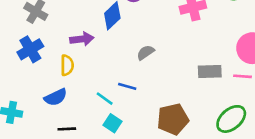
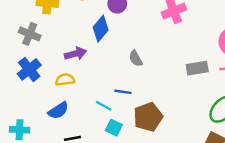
gray semicircle: (145, 53) -> (136, 58), turned -77
yellow semicircle: (67, 65) -> (65, 80), turned -90
brown pentagon: (173, 119) -> (148, 117), moved

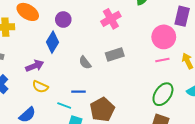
gray rectangle: (197, 68) -> (115, 54), moved
yellow semicircle: (65, 80) -> (40, 87), moved, turned -140

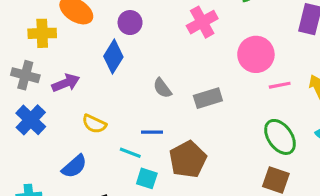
pink circle: (164, 37) -> (256, 54), moved
gray rectangle: (115, 54) -> (208, 98), moved
purple arrow: (35, 66) -> (66, 83), moved
green ellipse: (163, 94) -> (280, 137), turned -70

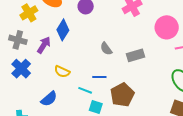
yellow cross: (42, 33) -> (29, 13), turned -30
blue diamond: (113, 57) -> (63, 30), moved
purple arrow: (66, 83) -> (44, 45), turned -36

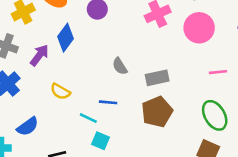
pink circle: (167, 27) -> (199, 28), moved
brown pentagon: (122, 95) -> (157, 112), moved
blue semicircle: (49, 99) -> (28, 126), moved

